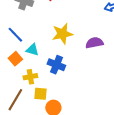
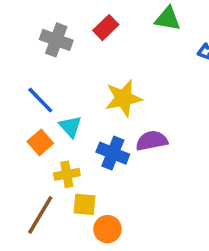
purple semicircle: (94, 43) -> (152, 141), moved
cyan triangle: (32, 50) -> (70, 127), turned 32

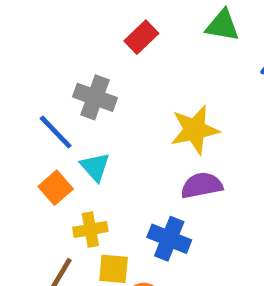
gray cross: (56, 40) -> (95, 97), moved
yellow star: (123, 98) -> (195, 130), moved
blue cross: (113, 153) -> (169, 239), moved

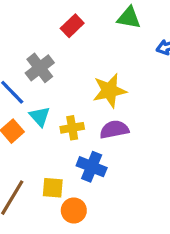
gray cross: (95, 97) -> (40, 68), turned 32
yellow cross: (90, 229) -> (72, 128), moved

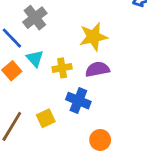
yellow square: (53, 188) -> (46, 118), turned -30
orange circle: (74, 210) -> (100, 140), moved

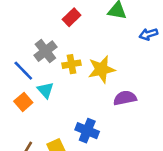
yellow cross: (62, 68) -> (72, 64), moved
purple semicircle: (97, 69) -> (125, 98), moved

